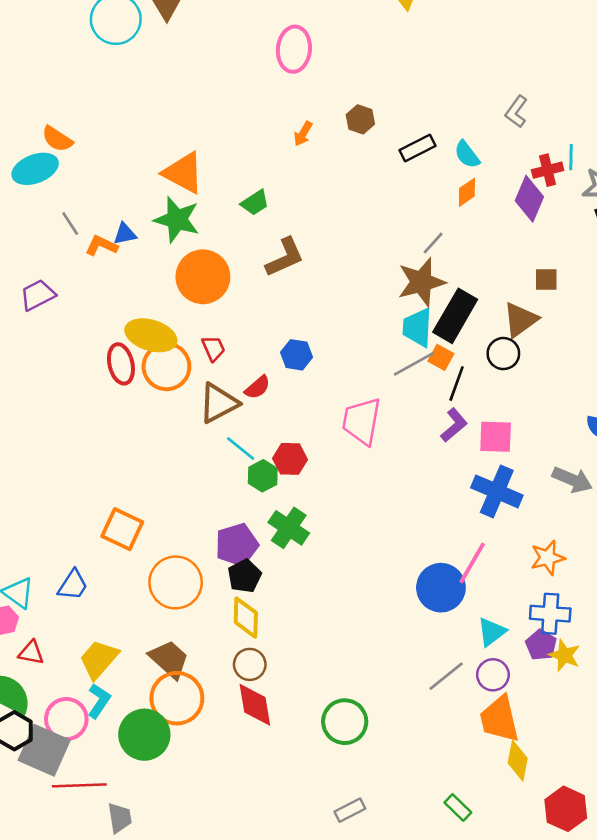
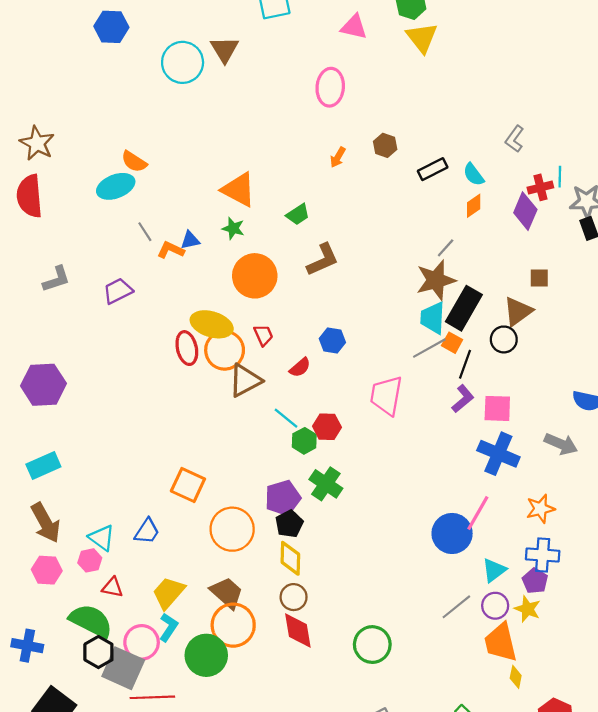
green star: (177, 220) -> (233, 228), size x0.6
brown triangle: (219, 403) -> (245, 380), moved
yellow star: (564, 655) -> (527, 609), moved
yellow diamond: (518, 761) -> (516, 677), size x0.7

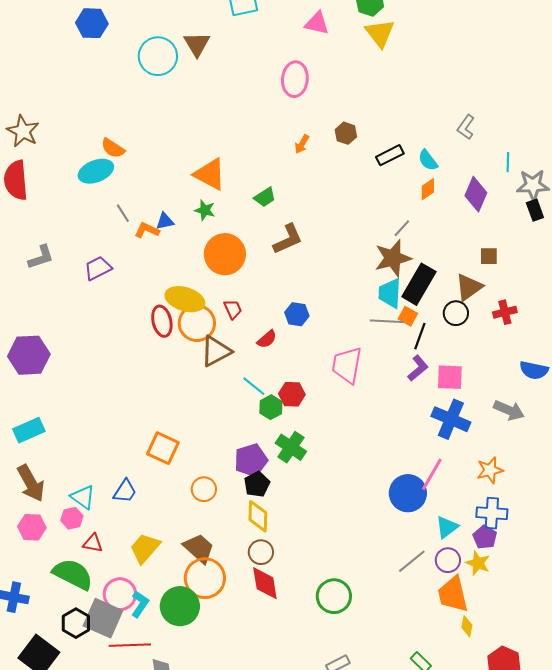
red cross: (540, 187) -> (505, 312), moved
gray line: (429, 348) -> (387, 321), turned 32
orange circle: (232, 529) -> (204, 489), size x0.6
cyan L-shape: (169, 627) -> (140, 604), moved
black hexagon: (98, 652) -> (76, 623), moved

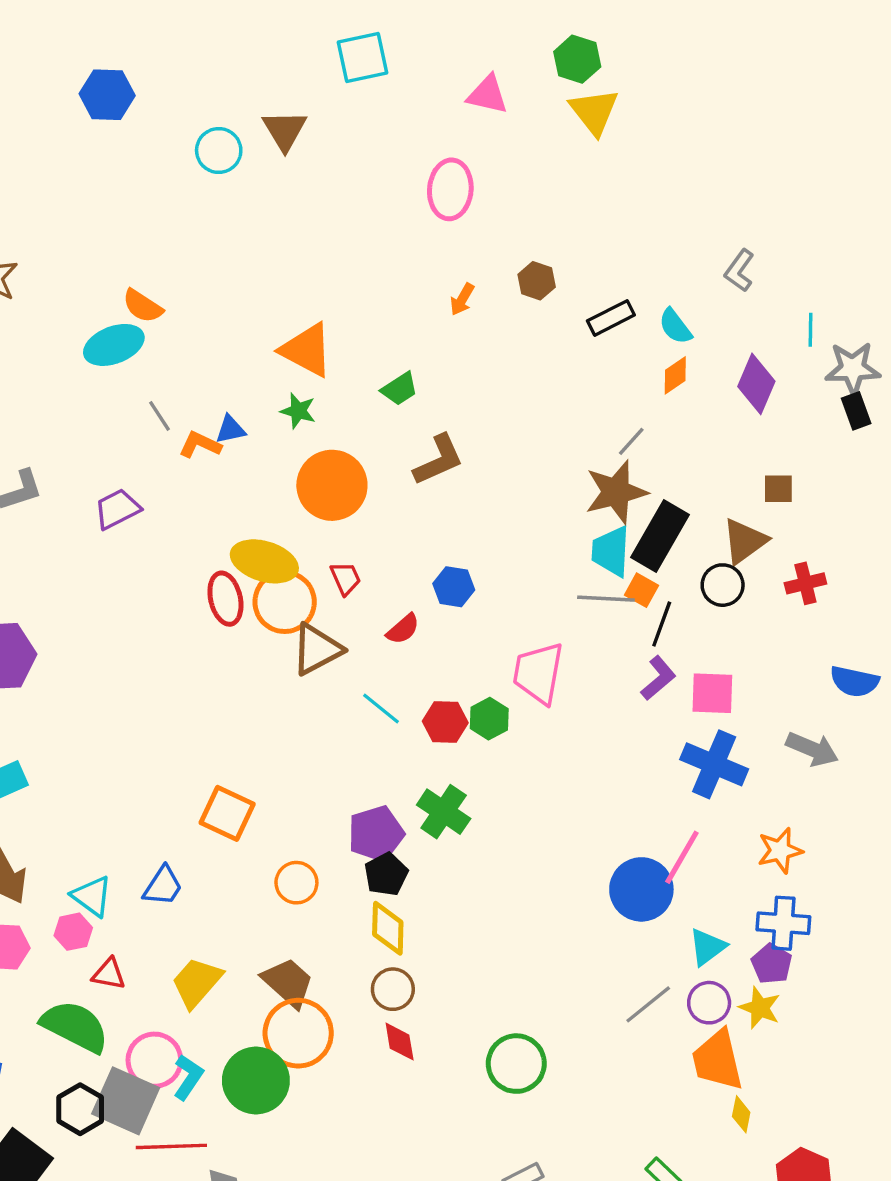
cyan circle: (158, 56) -> (219, 150), size x0.7
green hexagon: (271, 407) -> (489, 719), moved
red diamond: (265, 583) -> (400, 1042), size x0.7

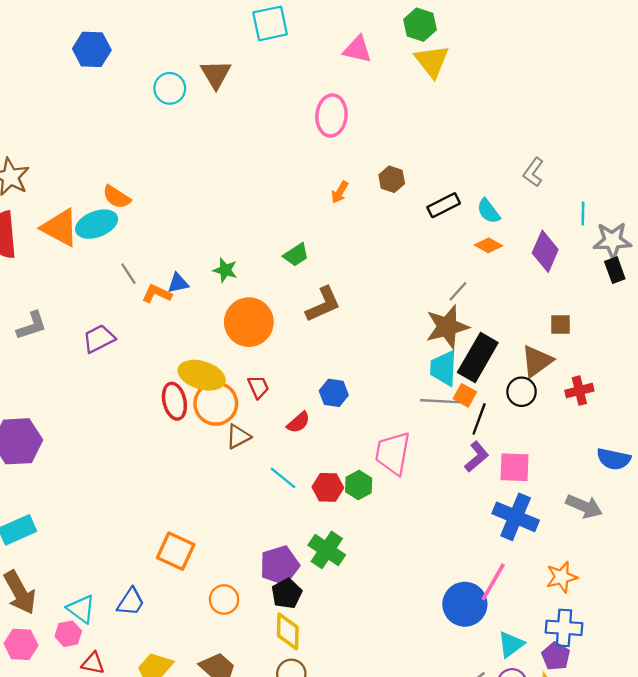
orange triangle: (307, 350) -> (60, 228), moved
orange diamond: (675, 375) -> (488, 245), turned 64
brown triangle: (317, 649) -> (238, 437), size x0.7

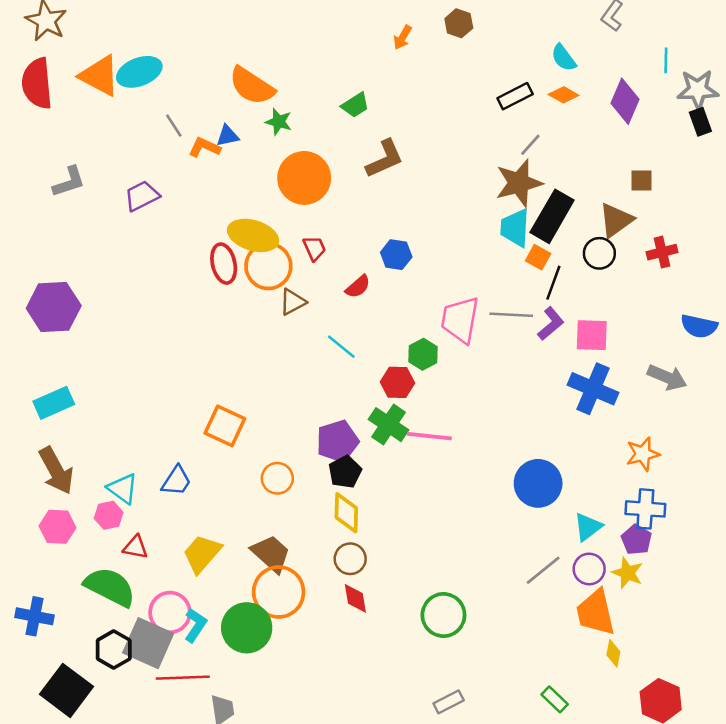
orange semicircle: (117, 197) -> (252, 86), moved, size x1.5
black rectangle: (444, 205) -> (515, 96), moved
gray line: (440, 401) -> (511, 315), moved
red hexagon: (328, 487) -> (397, 382), moved
pink line: (493, 582) -> (429, 436), moved, turned 66

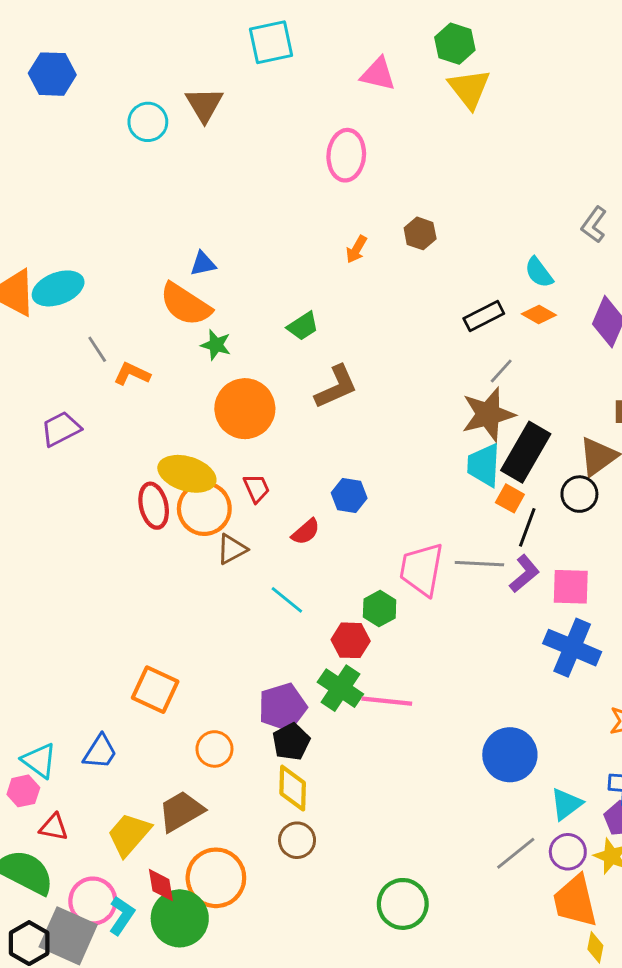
blue triangle: (227, 136) -> (203, 264), moved
brown trapezoid: (271, 554) -> (181, 811), moved, turned -72
red diamond: (355, 598) -> (161, 885), moved

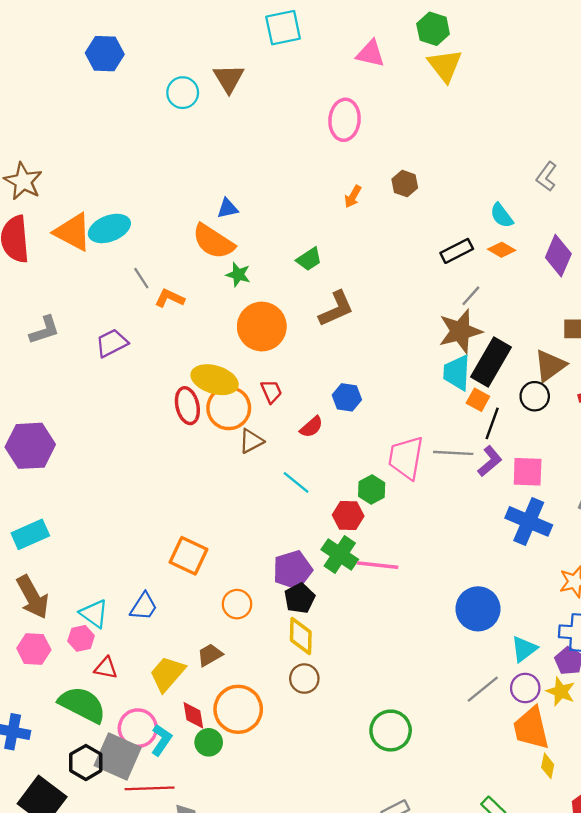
brown trapezoid: (181, 811) -> (210, 655), size x0.7
green circle: (180, 918) -> (209, 742), size x0.6

